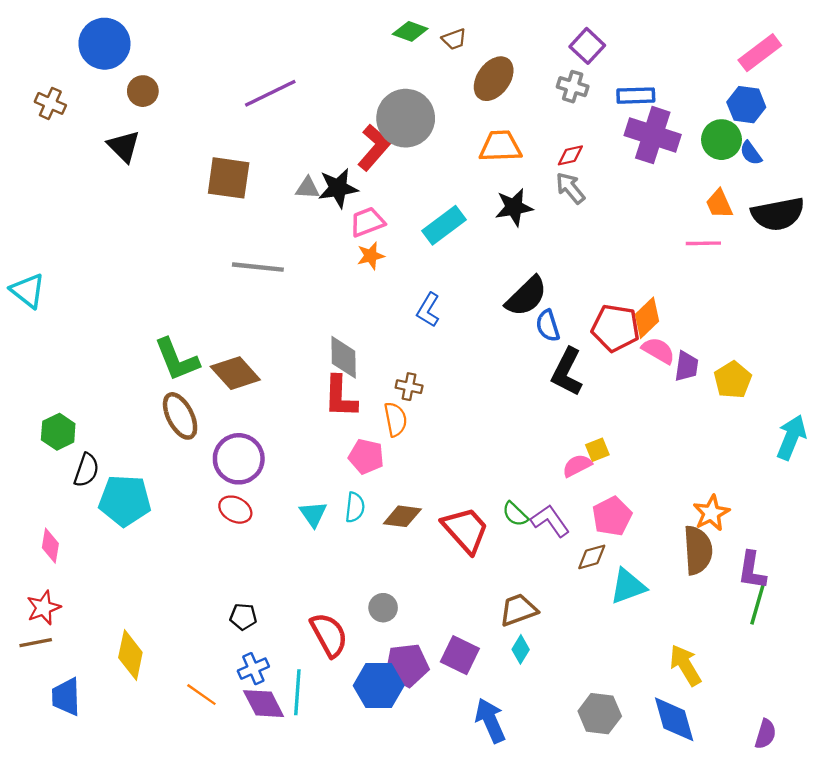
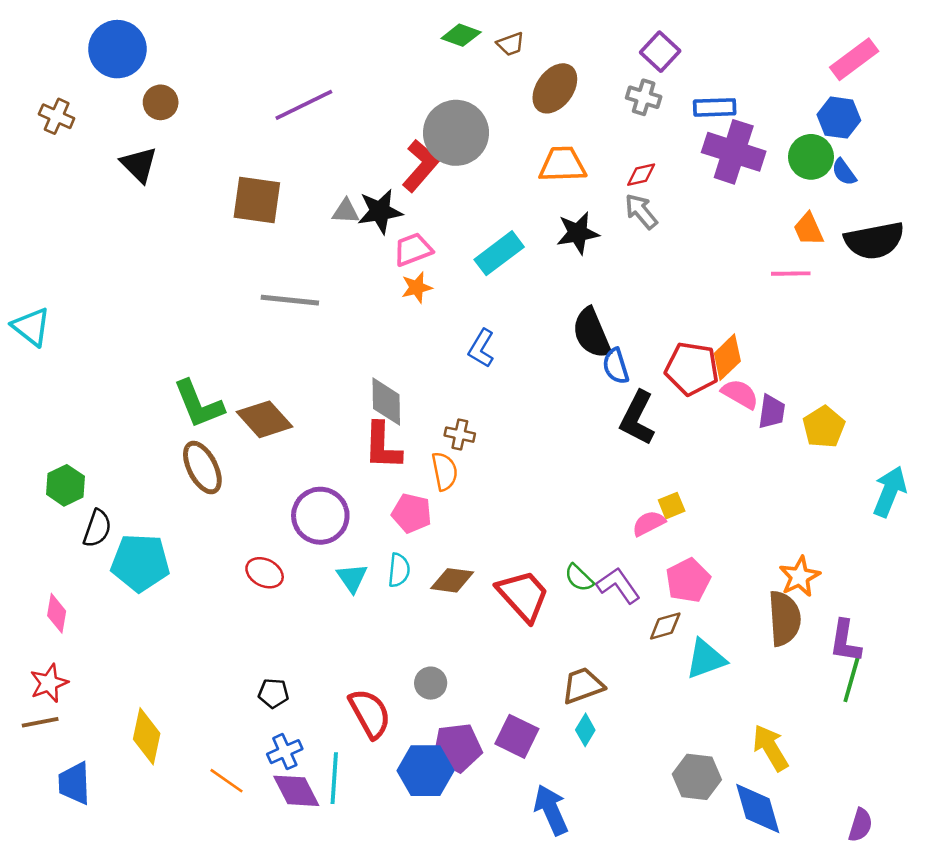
black semicircle: (526, 296) -> (592, 333), turned 111
purple circle: (239, 459) -> (320, 516), moved
gray hexagon: (600, 714) -> (697, 777), moved

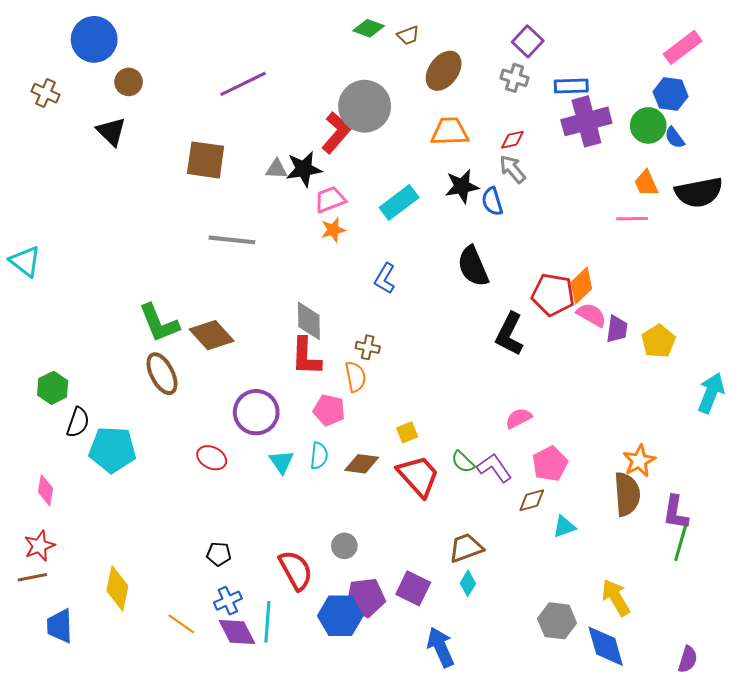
purple cross: (734, 152) -> (586, 121), turned -33
blue semicircle: (616, 366) -> (492, 201), moved
yellow square: (672, 506) -> (407, 432), moved
cyan triangle: (706, 659) -> (564, 527), size x0.7

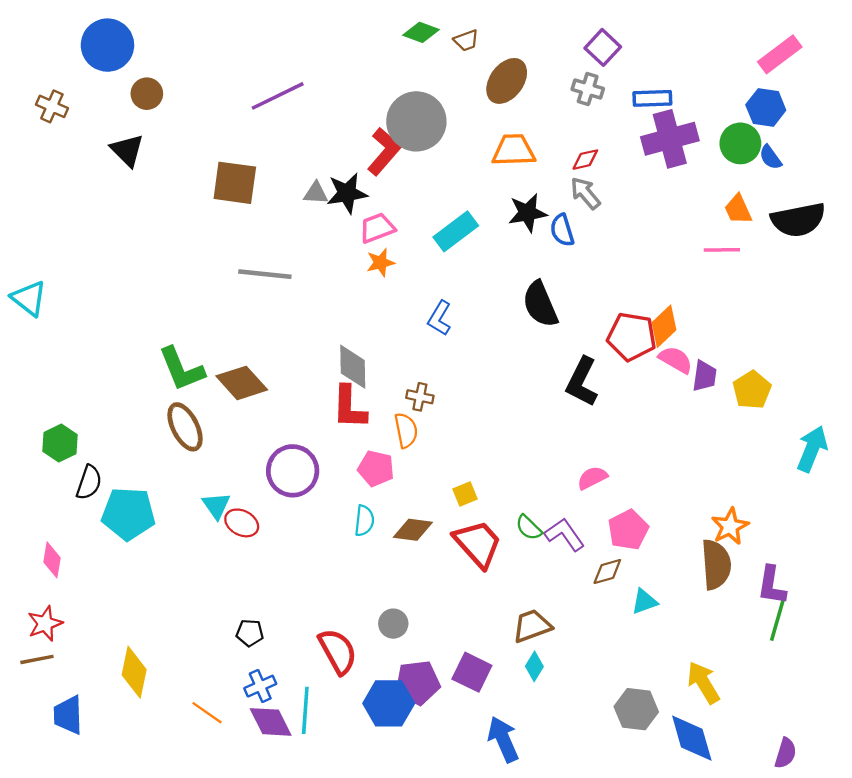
cyan triangle: (282, 462) -> (216, 506), moved

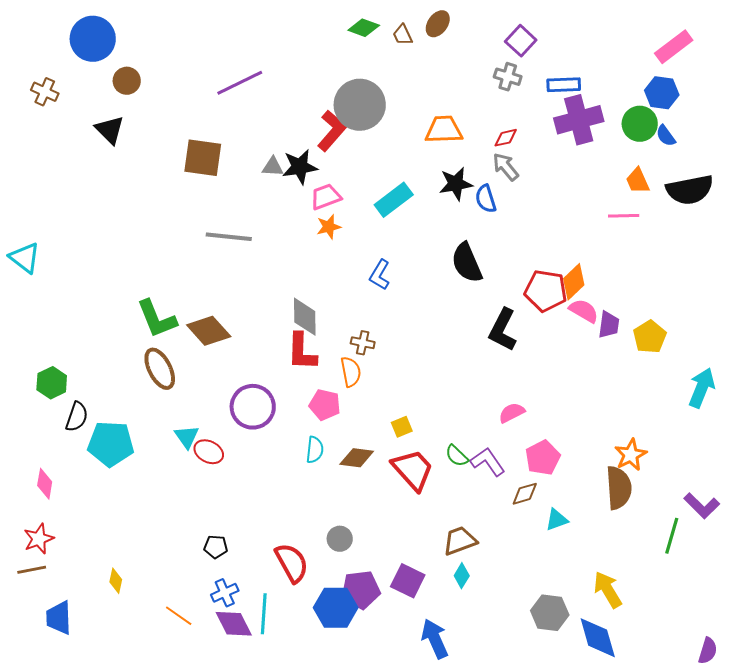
brown trapezoid: (466, 40) -> (403, 35), turned 85
brown ellipse: (507, 81) -> (438, 24), moved, size x0.7
purple L-shape: (772, 585) -> (702, 506), moved, turned -54
yellow diamond: (134, 672) -> (116, 581), size x0.6
purple semicircle: (785, 753) -> (708, 651), moved

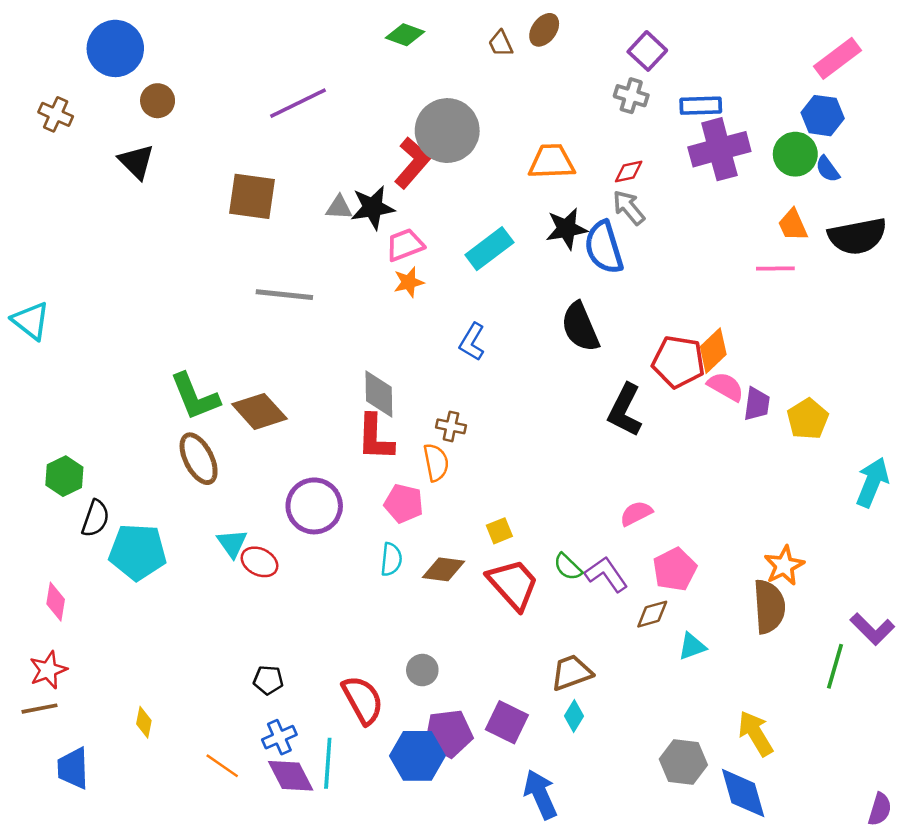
green diamond: (364, 28) -> (405, 35), moved
blue semicircle: (486, 199) -> (604, 247), size x1.5

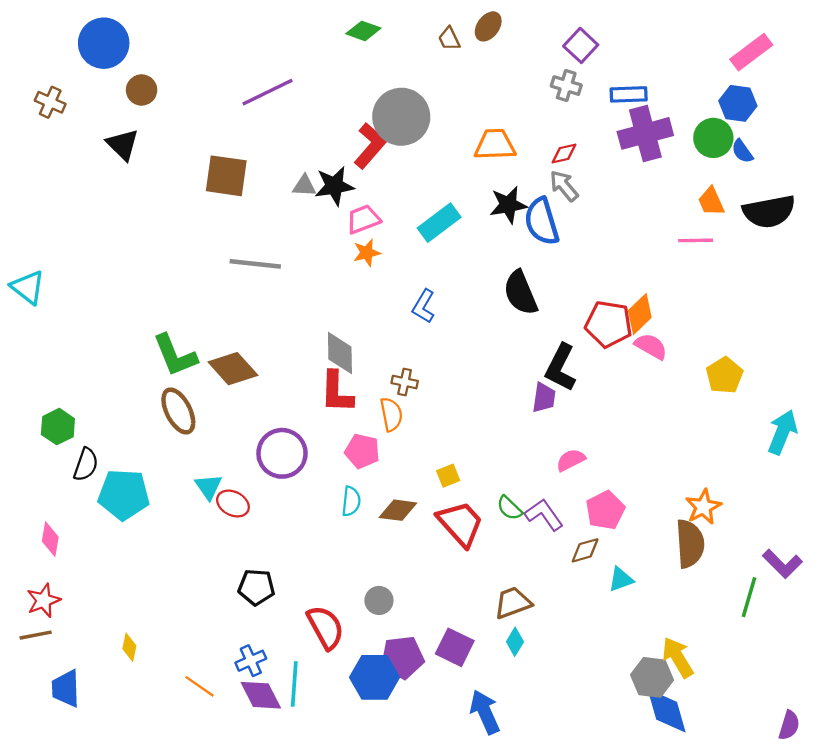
purple trapezoid: (757, 404) -> (544, 398), moved
black pentagon: (268, 680) -> (256, 587), moved, size x1.4
gray hexagon: (683, 762) -> (652, 677), moved

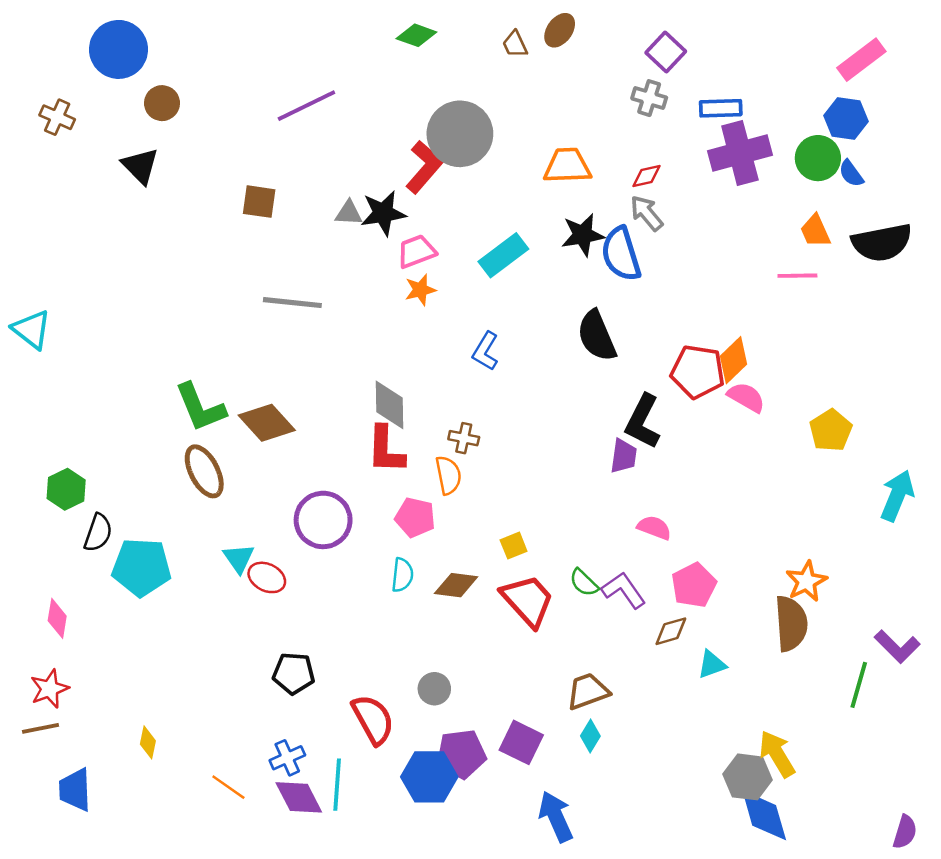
brown square: (226, 176) -> (259, 202), size x0.7
pink semicircle: (571, 460) -> (654, 528), turned 48

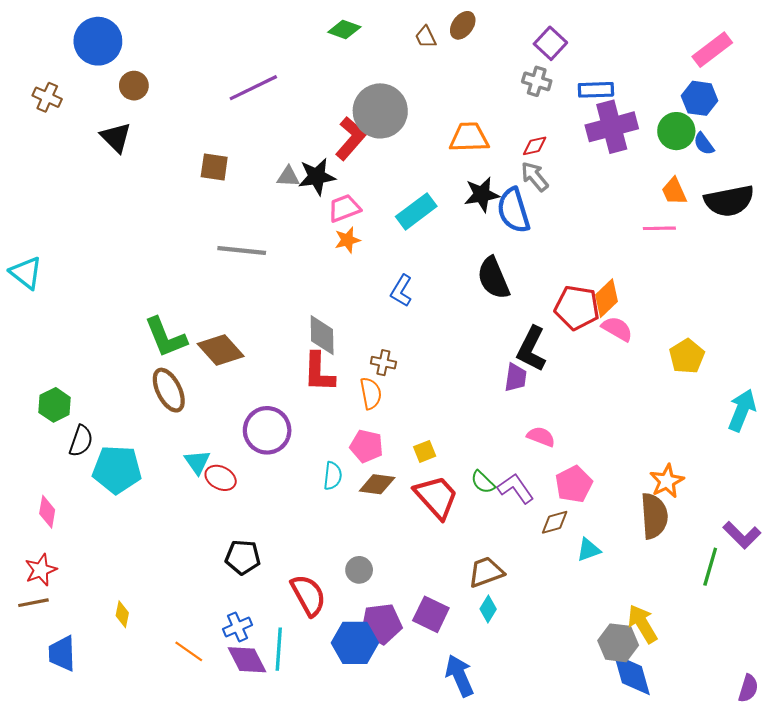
pink pentagon: (415, 517) -> (366, 446), moved

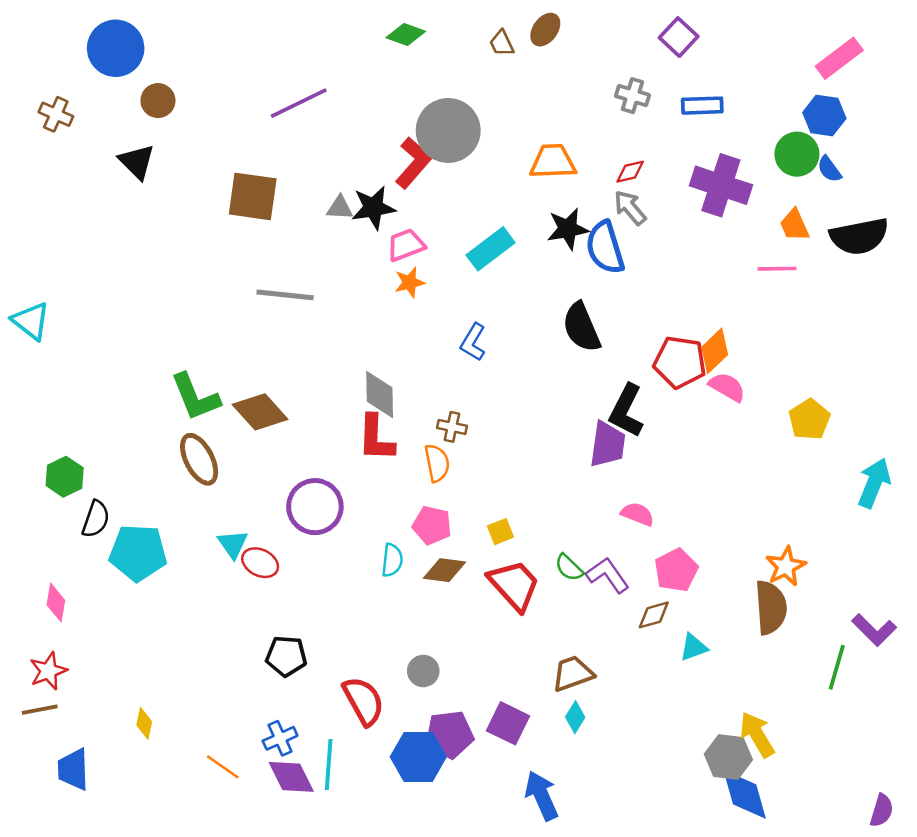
purple square: (550, 43) -> (679, 37), moved
purple cross: (612, 127) -> (721, 185), moved, turned 33
brown square: (214, 167) -> (253, 196), size x1.5
purple trapezoid: (516, 377) -> (608, 444), size x1.4

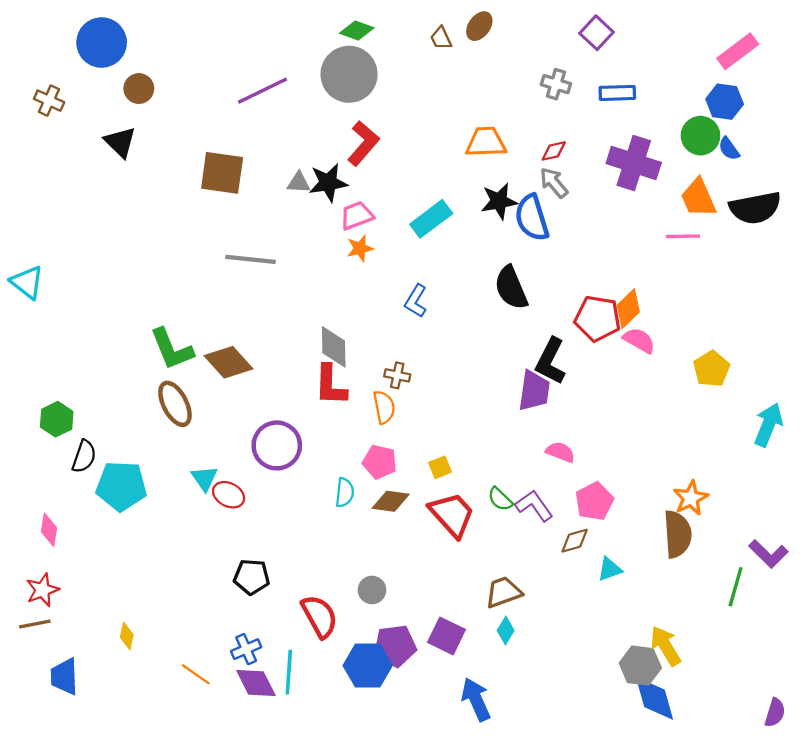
gray circle: (448, 130) -> (349, 74), moved
orange trapezoid: (794, 225) -> (698, 198), size x1.4

